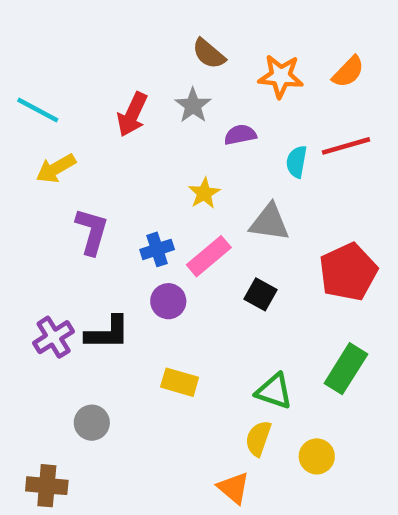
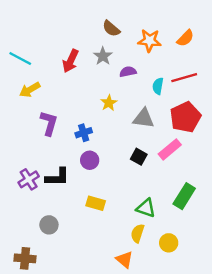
pink rectangle: (209, 256) -> (170, 149), moved
red pentagon: (348, 272) -> (185, 117), moved

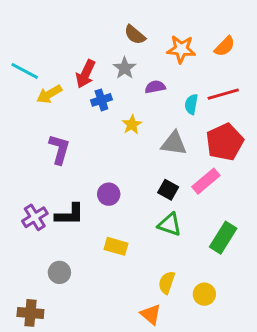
yellow arrow: (30, 90) -> (49, 94), moved
blue cross: (84, 133) -> (101, 100), moved
green triangle: (146, 208) -> (170, 225), moved

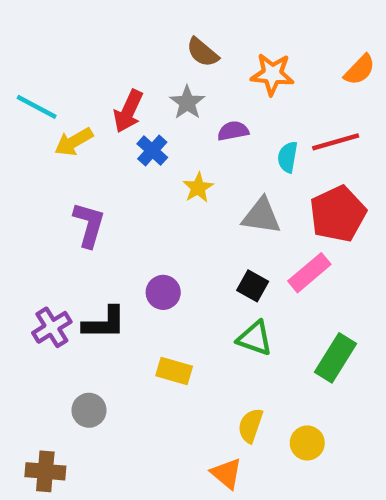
orange semicircle: (225, 46) -> (360, 70), moved
blue cross: (101, 100) -> (152, 151), turned -30

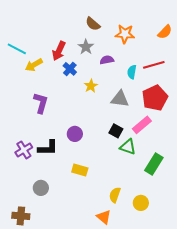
green triangle: (255, 338) -> (128, 147), moved

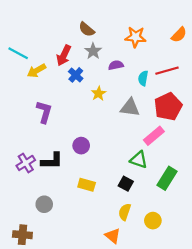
brown semicircle: (93, 24) -> (87, 29), moved
black square: (116, 131) -> (126, 184), moved

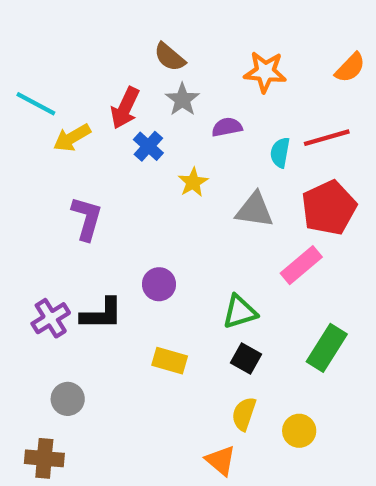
green triangle: (139, 160) -> (240, 312), moved, turned -36
gray circle: (44, 204) -> (68, 399), moved

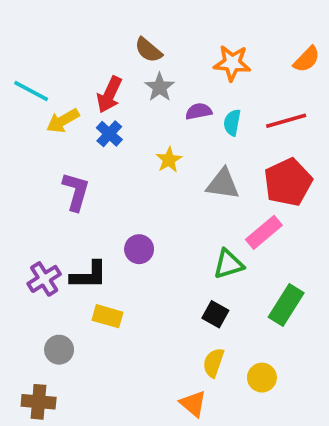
blue cross: (148, 146) -> (109, 134), moved
cyan semicircle: (280, 153) -> (232, 123), moved
green triangle: (240, 312) -> (228, 264), moved
yellow rectangle: (170, 361) -> (107, 316), moved

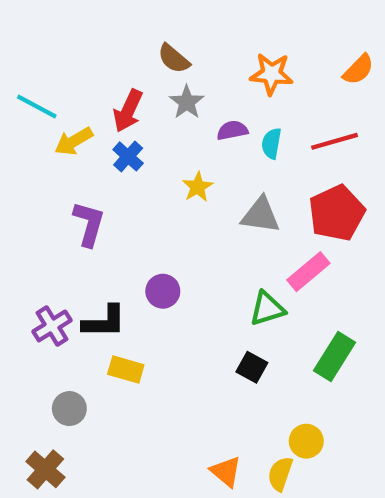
yellow semicircle: (214, 363) -> (280, 474), moved
brown cross: (39, 402) -> (45, 469), turned 36

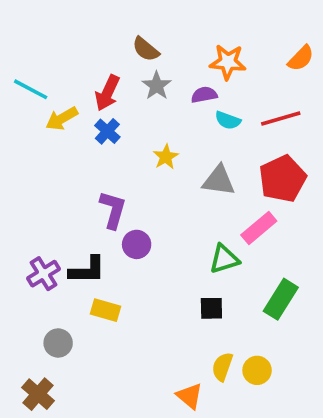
purple semicircle: (232, 130) -> (204, 95), moved
cyan semicircle: (271, 143) -> (228, 120), turned -80
purple L-shape: (89, 224) -> (113, 210), moved
black square: (252, 367) -> (211, 308), turned -30
yellow semicircle: (280, 474) -> (222, 367), moved

